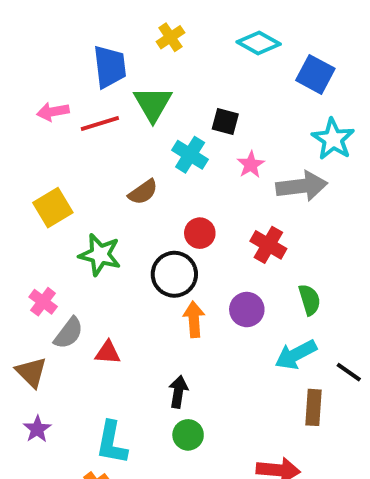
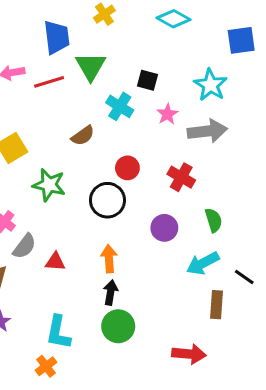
blue square: (315, 74) -> (241, 40), moved, turned -36
cyan star: (333, 139) -> (210, 85), moved
orange arrow: (194, 319) -> (109, 259), moved
green circle: (188, 435) -> (118, 326), size x1.4

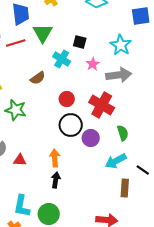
red cross: (181, 177) -> (102, 105), size x1.4
black circle: (107, 200) -> (71, 125), moved
green circle: (118, 326) -> (49, 214), moved

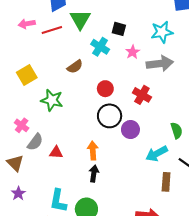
cyan star: (121, 45) -> (162, 32), turned 30
red cross: (102, 105) -> (142, 95), size x0.7
green semicircle: (123, 133) -> (177, 131), moved

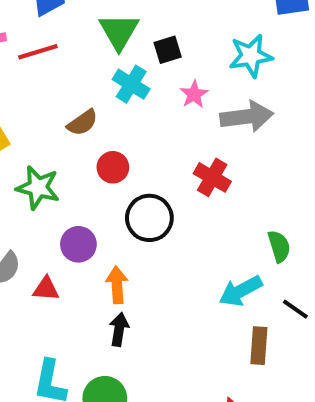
green triangle: (80, 20) -> (119, 31), moved
black square: (119, 29) -> (168, 50), turned -32
red circle: (105, 89) -> (113, 167), moved
purple circle: (130, 130) -> (78, 244), moved

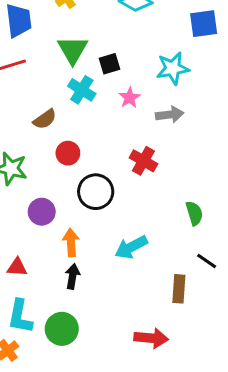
gray arrow: (247, 117) -> (170, 115), size x0.7
red triangle: (46, 289) -> (17, 267), moved
cyan arrow: (241, 291) -> (131, 247), moved

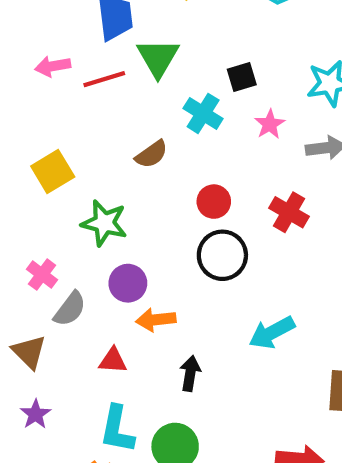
green triangle: (73, 50) -> (158, 58), moved
red circle: (68, 153) -> (214, 202), moved
purple circle: (42, 212) -> (128, 283), moved
orange arrow: (71, 243) -> (156, 320), moved, turned -92

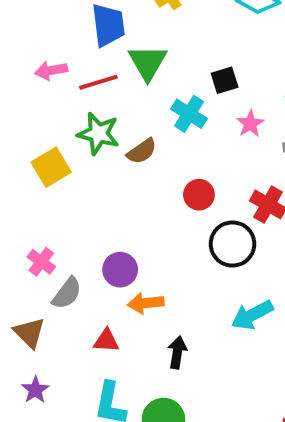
green star: (104, 223) -> (98, 134), moved
black circle: (222, 255) -> (232, 244), moved

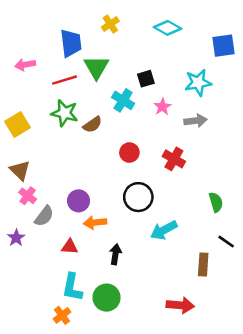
pink arrow: (51, 70) -> (25, 65), moved
yellow square: (51, 167) -> (17, 125), moved
black circle: (232, 244) -> (138, 197), moved
brown triangle: (29, 333) -> (20, 170), moved
purple star: (35, 390) -> (16, 238), moved

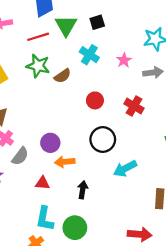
black square: (146, 79) -> (97, 22), moved

